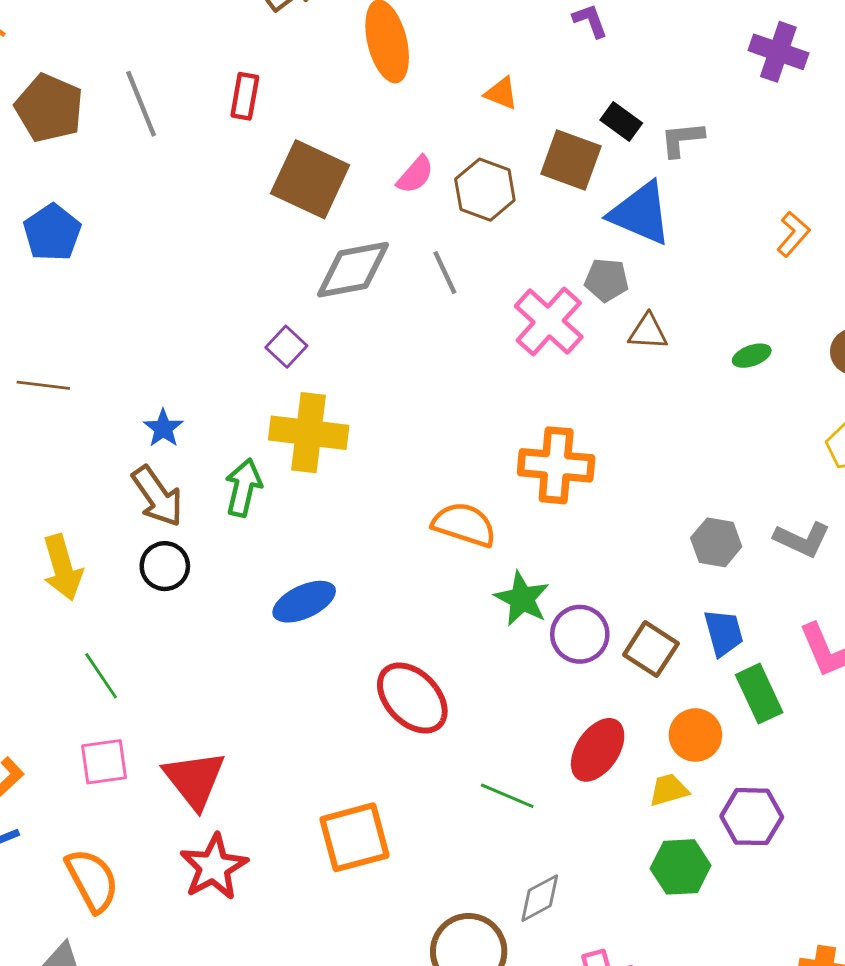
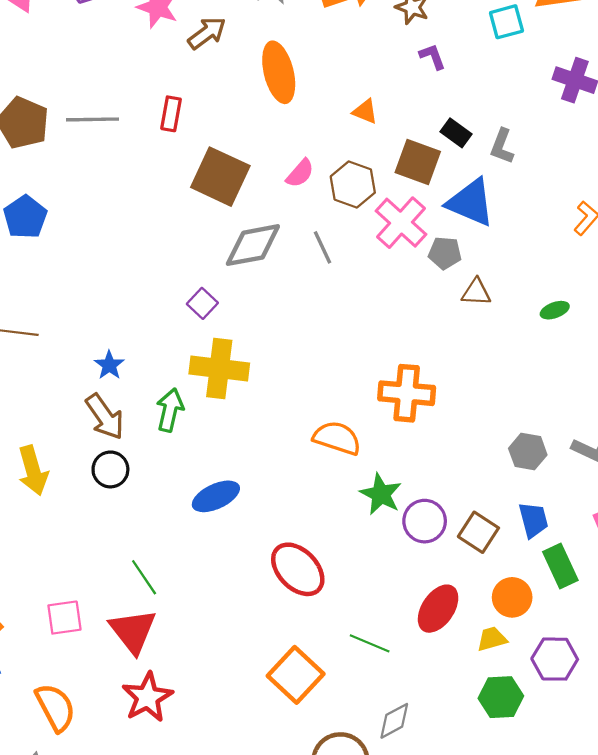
gray line: (141, 104) -> (92, 119), turned -69
gray L-shape: (682, 139) -> (502, 146), turned -63
pink cross: (549, 322) -> (401, 223), moved
green line: (101, 676) -> (144, 577), moved
orange square: (355, 837) -> (296, 675), moved, turned -32

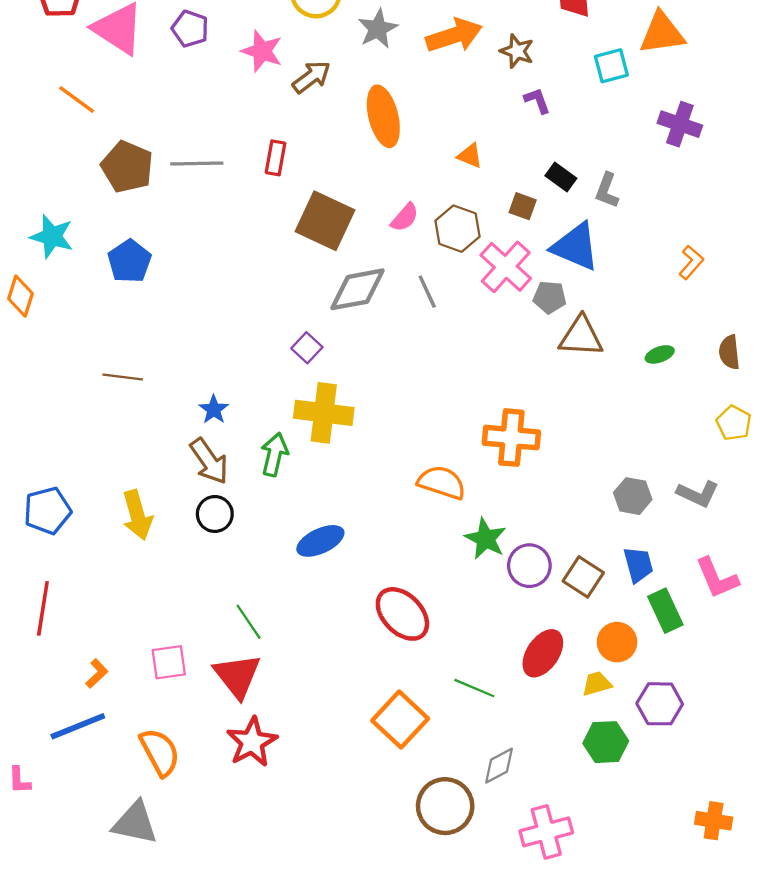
brown square: (418, 162) -> (523, 206), size x0.6
brown triangle: (476, 292) -> (581, 336), size x1.5

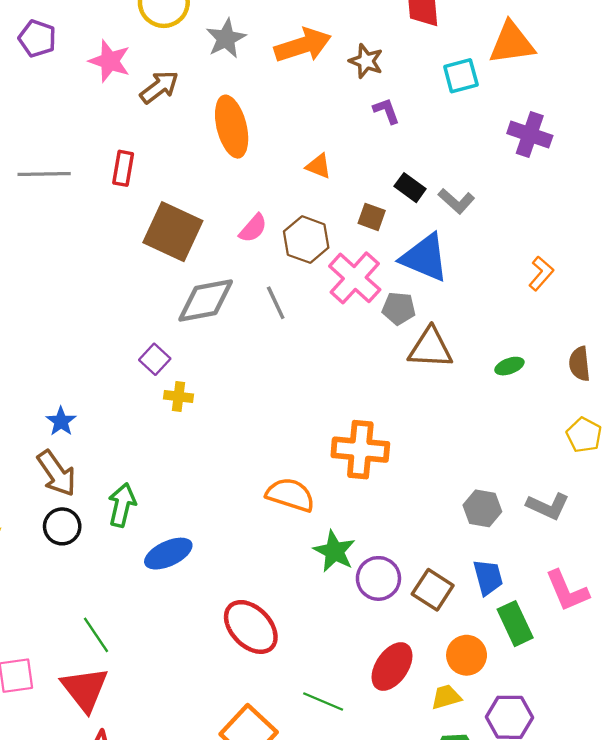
gray L-shape: (607, 190) -> (456, 201), turned -69
yellow cross: (324, 413) -> (179, 397), moved, size x0.5
green arrow: (274, 454) -> (122, 505), moved

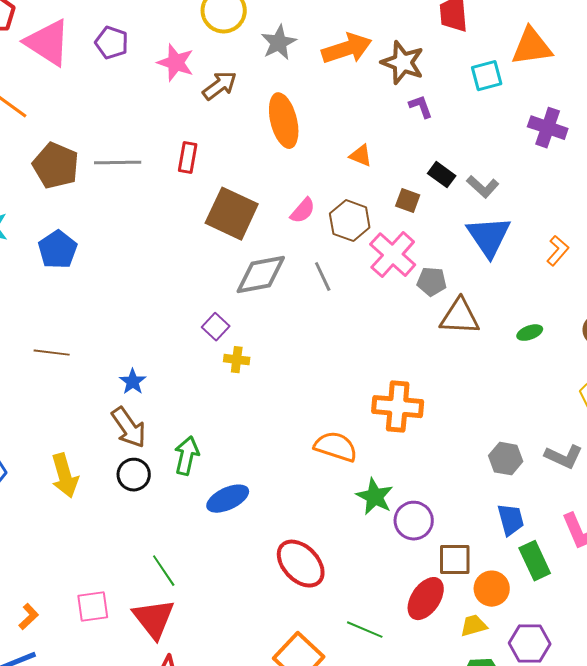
brown star: (366, 61) -> (403, 63), size x1.4
blue triangle: (425, 258) -> (489, 237), moved, turned 33
brown square: (433, 590) -> (455, 560), moved, turned -33

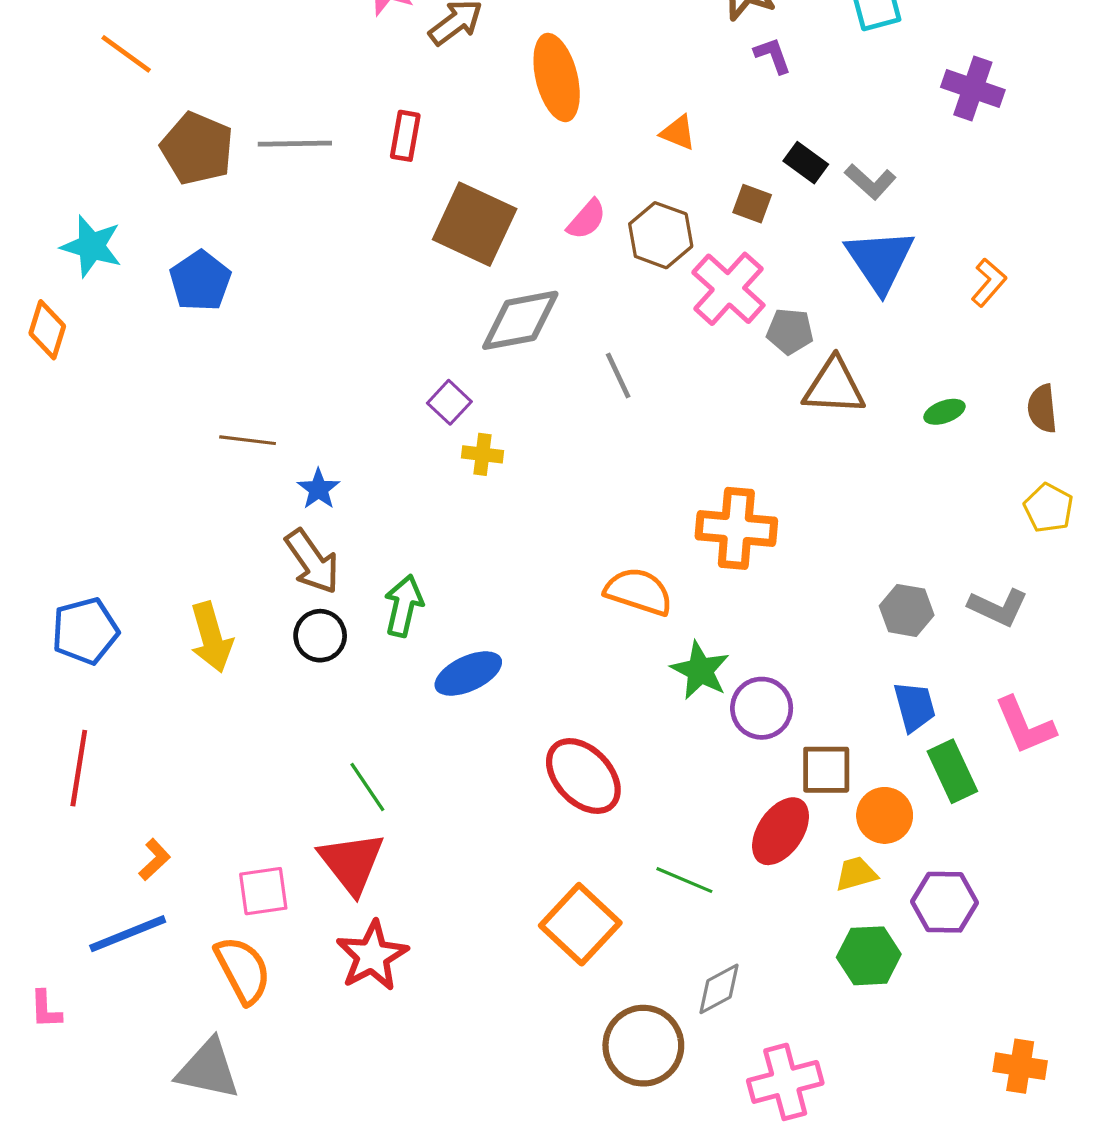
gray line: (323, 277) -> (618, 375), moved
brown line: (52, 353) -> (248, 440), moved
pink square: (93, 607) -> (263, 891), moved

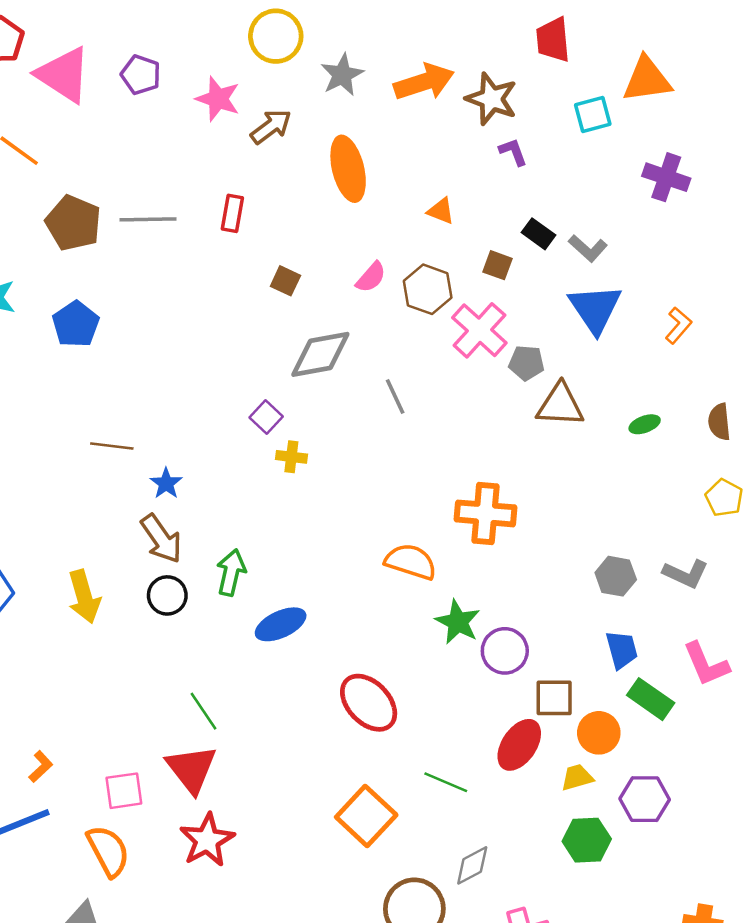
brown square: (475, 224) -> (285, 281), size x0.5
green rectangle: (952, 771) -> (651, 699), turned -30

